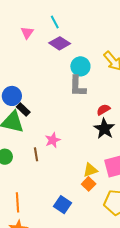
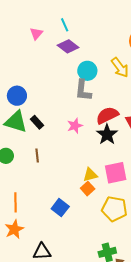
black rectangle: (23, 110) -> (37, 122), moved
red semicircle: (103, 110) -> (107, 115), size x1.6
pink star: (53, 140) -> (75, 126), moved

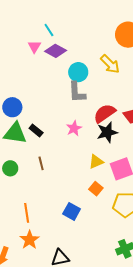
pink triangle: (36, 34) -> (34, 47), moved
black star: (107, 134) -> (107, 132), turned 30
yellow triangle: (90, 175) -> (96, 162), moved

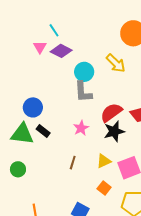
blue circle: (12, 107) -> (33, 107), moved
brown line: (41, 163) -> (73, 163), moved, turned 32

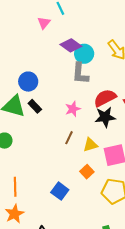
purple diamond: (61, 51) -> (71, 45), moved
brown line: (73, 163) -> (69, 138), moved

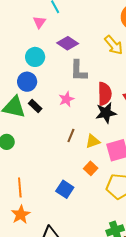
cyan circle: (84, 54) -> (35, 57), moved
red semicircle: (105, 98) -> (105, 94), turned 120
pink star: (73, 109) -> (66, 99), moved

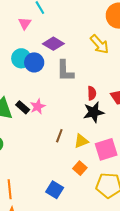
blue circle: (27, 82) -> (34, 62), moved
red semicircle: (105, 94) -> (92, 93), size x0.6
pink star: (66, 99) -> (38, 107), moved

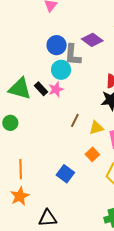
purple diamond: (53, 44) -> (92, 40), moved
cyan circle: (21, 58) -> (61, 70), moved
gray L-shape: (65, 71) -> (73, 55), moved

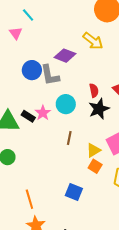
cyan circle: (61, 70) -> (66, 104), moved
yellow triangle: (96, 128) -> (93, 150), moved

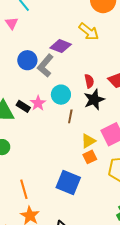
gray L-shape: (50, 75) -> (45, 66), turned 50
brown line: (69, 138) -> (70, 116), moved
orange square: (95, 166) -> (90, 157), turned 32
blue square: (74, 192) -> (68, 182), size x1.4

